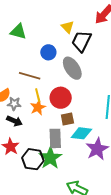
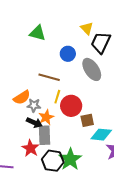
yellow line: (38, 95) -> (57, 97), turned 32
red circle: (61, 98) -> (71, 106), moved
orange star: (38, 107) -> (46, 117), moved
gray rectangle: (55, 138) -> (45, 135), moved

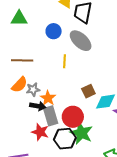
brown line: (49, 77) -> (22, 60), moved
yellow line: (57, 97) -> (64, 61), moved
red circle: (71, 106) -> (73, 117), moved

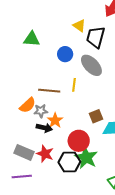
brown line: (22, 60) -> (49, 91), moved
gray rectangle: (51, 116) -> (24, 152), moved, turned -54

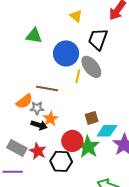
yellow triangle: (79, 26) -> (76, 16), moved
blue circle: (65, 54) -> (66, 53), size x1.6
yellow line: (74, 85) -> (78, 76), moved
green star: (86, 158) -> (88, 147), moved

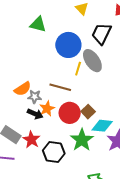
brown line: (47, 89) -> (60, 87), moved
brown square: (92, 118) -> (88, 112), turned -32
red circle: (72, 141) -> (70, 113), moved

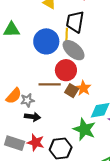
yellow line: (78, 69) -> (67, 35), moved
orange star: (47, 109) -> (83, 88), moved
brown square: (88, 112) -> (72, 91), moved
red circle: (70, 113) -> (66, 70), moved

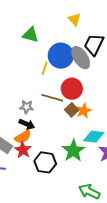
yellow line: (67, 35) -> (45, 68), moved
gray ellipse: (74, 50) -> (81, 58), moved
orange semicircle: (14, 96) -> (23, 137), moved

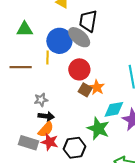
brown line: (52, 98) -> (21, 67), moved

